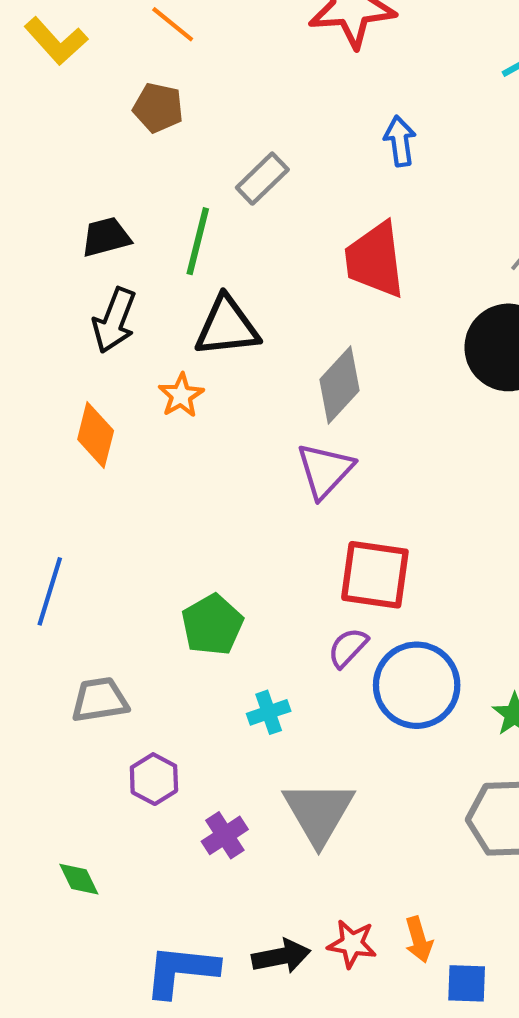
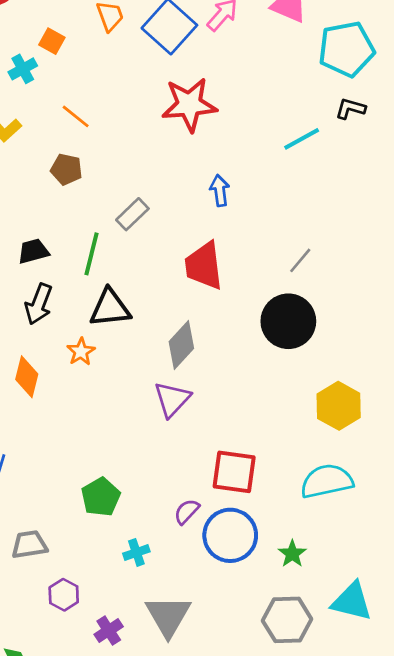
red square: (375, 575) -> (234, 472), moved

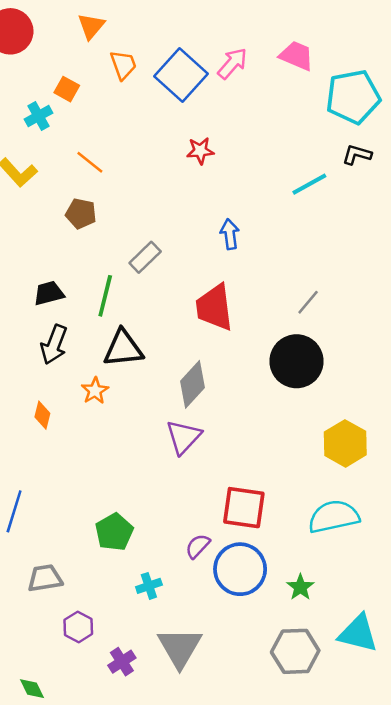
red star: (189, 105) -> (200, 151), size x0.5
orange diamond: (27, 377) -> (42, 415), size x0.7

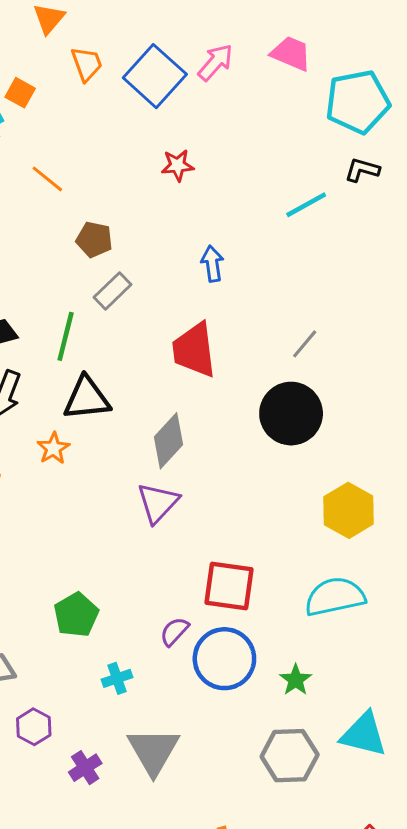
brown pentagon: (81, 214) -> (94, 239), moved

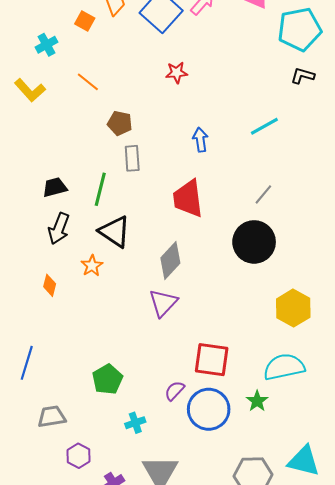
orange square: (20, 93) -> (85, 21), moved
cyan line: (306, 205) -> (264, 126), moved
gray rectangle: (112, 291) -> (132, 158), turned -50
black triangle: (87, 398) -> (115, 232), turned 40
green star: (296, 680) -> (257, 401), moved

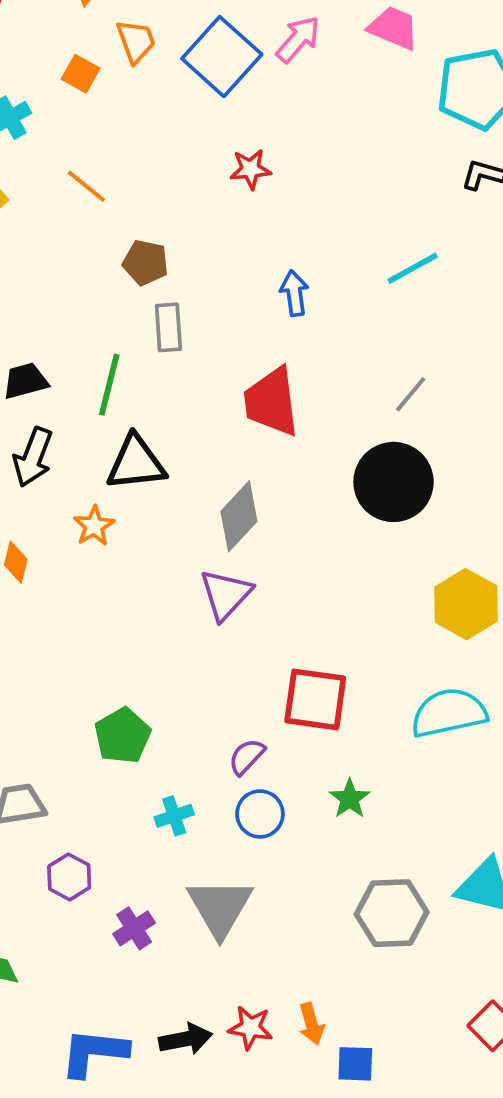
black triangle: (115, 232) -> (136, 463), turned -40
green star: (257, 401) -> (350, 799), moved
blue circle: (209, 409) -> (260, 814), moved, size x0.6

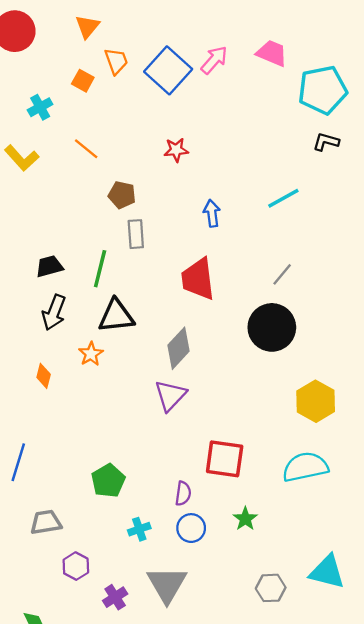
red star: (250, 169) -> (176, 150), moved
purple semicircle: (247, 757) -> (183, 493), turned 145
gray hexagon: (392, 913) -> (271, 588), size x0.7

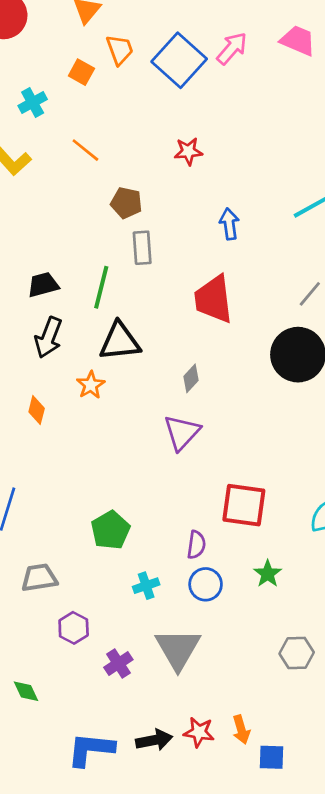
gray diamond: (178, 348) -> (191, 378), size x0.6

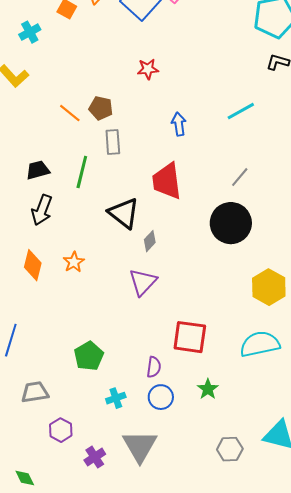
orange line: (85, 150) -> (70, 113), moved
black triangle: (120, 341) -> (124, 213), moved, turned 44
orange star: (91, 385) -> (74, 262), moved
orange diamond: (37, 410) -> (33, 265), size x1.4

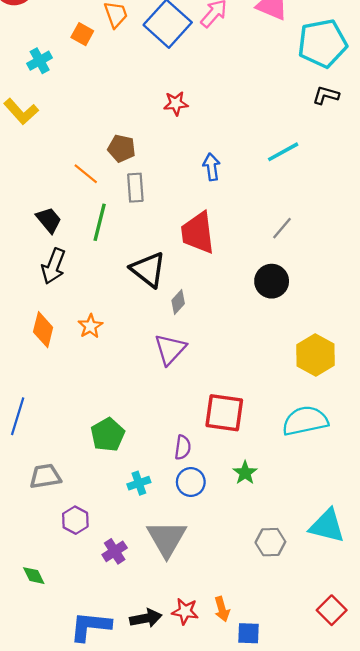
orange line: (70, 113) -> (86, 174), moved
black trapezoid: (38, 170) -> (49, 220), turned 65
black circle: (231, 223) -> (272, 281), size x0.7

